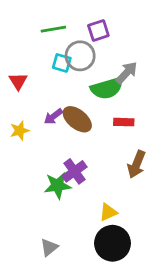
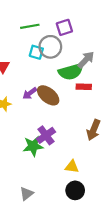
red rectangle: (124, 122) -> (84, 87), moved
yellow triangle: (108, 212) -> (72, 167), turned 32
black circle: (112, 243) -> (75, 190), size x0.7

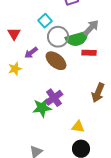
gray circle: (50, 47) -> (58, 37), moved
cyan square: (36, 52) -> (45, 21), turned 32
purple arrow: (30, 93) -> (31, 53), moved

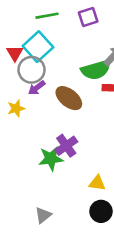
cyan square: (45, 21) -> (38, 47), moved, size x1.6
red triangle: (14, 34) -> (15, 53), moved
gray circle: (58, 37) -> (32, 70), moved

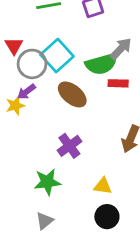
cyan square: (38, 47) -> (57, 56), moved
purple arrow: (37, 88) -> (26, 92), moved
green star: (51, 159) -> (47, 182), moved

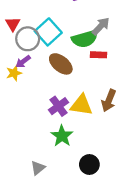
green star: (47, 182) -> (62, 136), moved, turned -30
yellow triangle: (103, 186) -> (81, 105), moved, size x1.5

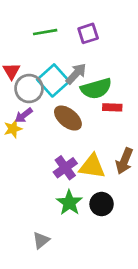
gray arrow: (101, 26) -> (76, 74), moved
black circle: (89, 164) -> (102, 204), moved

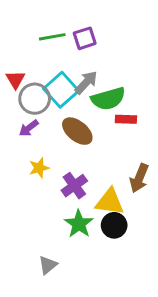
purple square: (88, 33) -> (85, 38), moved
yellow star: (13, 129) -> (39, 168), moved
yellow triangle: (92, 166) -> (110, 202), moved

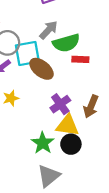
cyan square: (61, 90) -> (27, 53), moved, turned 32
purple cross: (74, 186) -> (60, 104), moved
gray triangle: (48, 265) -> (49, 176), moved, size x1.5

